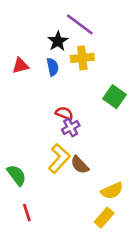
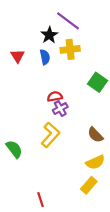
red triangle: (20, 66) -> (18, 56), turned -48
red semicircle: (64, 113) -> (55, 96), turned -32
brown semicircle: (80, 165) -> (95, 135), moved
red line: (27, 213) -> (41, 200), moved

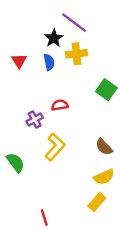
purple cross: (60, 109) -> (35, 119), moved

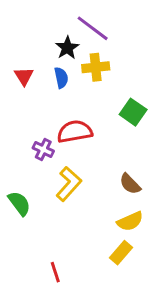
red semicircle: (60, 105) -> (75, 132), size x1.6
purple cross: (35, 119) -> (43, 149), turned -35

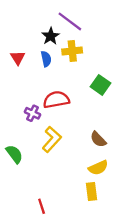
yellow rectangle: (121, 253) -> (91, 191), turned -48

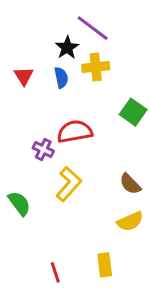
yellow rectangle: (91, 191) -> (105, 265), moved

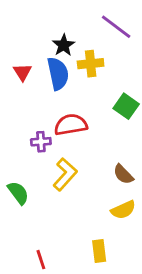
purple line: (93, 28) -> (116, 27), moved
blue semicircle: (61, 78) -> (58, 74), size x1.6
purple cross: (43, 149) -> (41, 142), turned -30
red line: (55, 272) -> (41, 260), moved

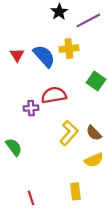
purple line: (116, 27) -> (88, 20), turned -65
black star: (64, 45) -> (59, 12), moved
blue semicircle: (58, 74) -> (44, 56), turned -30
yellow L-shape: (65, 174) -> (69, 133), moved

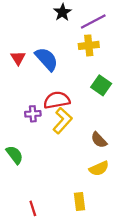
yellow cross: (69, 49) -> (89, 45), moved
yellow L-shape: (69, 133) -> (62, 121), moved

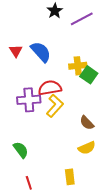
yellow cross: (89, 45) -> (78, 66), moved
purple cross: (33, 114) -> (29, 100), size x1.6
green semicircle: (15, 155) -> (21, 150), moved

